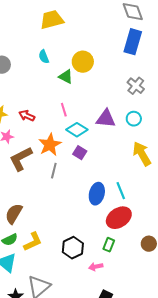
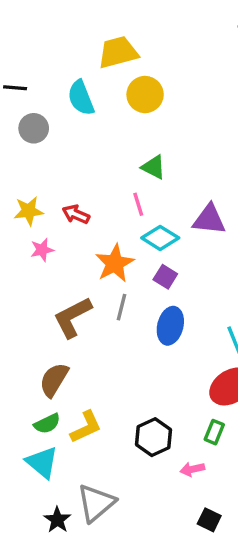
cyan semicircle: (44, 57) -> (81, 98), moved, size x1.5
yellow circle: (83, 62) -> (145, 95), moved
green triangle: (66, 77) -> (153, 167), moved
brown L-shape: (21, 159) -> (72, 317), moved
blue ellipse: (97, 194) -> (170, 326), moved

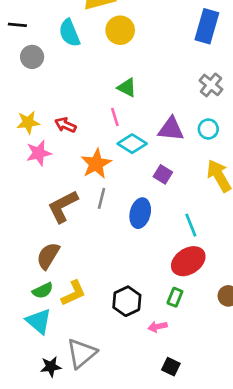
pink star: (42, 250) -> (39, 153), size x1.4
purple square: (165, 277) -> (163, 174), moved
black star: (57, 520) -> (51, 367), turned 30

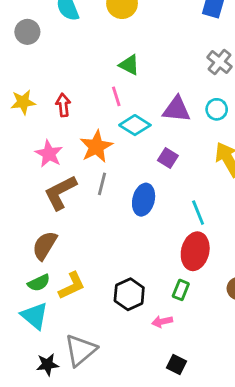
red arrow: (65, 125) -> (63, 105), turned 60
pink star: (39, 153) -> (49, 154), moved, turned -30
red ellipse: (188, 261) -> (195, 251), turned -44

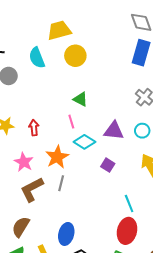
blue ellipse: (144, 200) -> (66, 234), moved

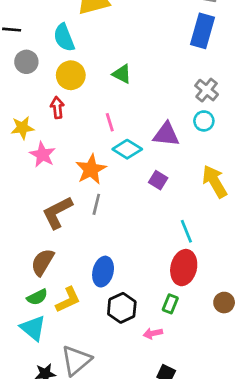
yellow circle: (75, 56) -> (71, 75), moved
green triangle: (80, 99) -> (122, 74), moved
red arrow: (34, 128) -> (57, 108), moved
cyan circle: (142, 131) -> (204, 121), moved
pink star: (24, 162) -> (43, 155), moved

